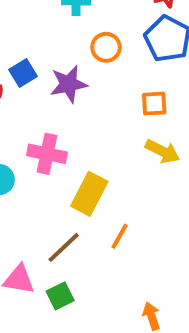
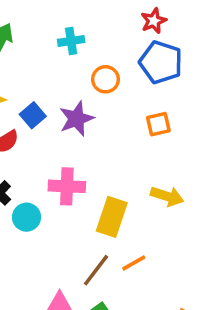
yellow arrow: (162, 151) -> (167, 196), moved
orange line: (120, 236) -> (134, 263), moved, turned 40

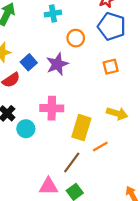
orange line: (134, 263) -> (100, 147), moved

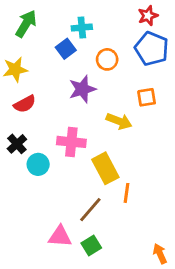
blue square: (29, 62) -> (66, 49), moved
yellow arrow: (117, 114) -> (119, 121), moved
yellow rectangle: (81, 128) -> (105, 168), turned -50
orange line: (100, 147) -> (126, 193), turned -56

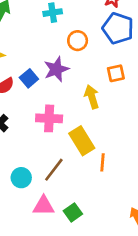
blue square: (66, 49) -> (29, 78), moved
yellow arrow: (119, 121) -> (92, 97), turned -125
cyan circle: (38, 164) -> (21, 178), moved
brown line: (90, 210) -> (54, 170), moved

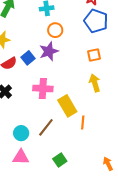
orange circle: (78, 41) -> (55, 30), moved
yellow arrow: (92, 97) -> (95, 83), moved
pink triangle: (44, 206) -> (21, 157), moved

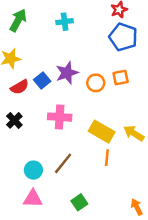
orange circle: (55, 30) -> (96, 83), moved
yellow arrow: (95, 83) -> (134, 133), moved, turned -42
yellow rectangle: (67, 106) -> (102, 132), moved, turned -30

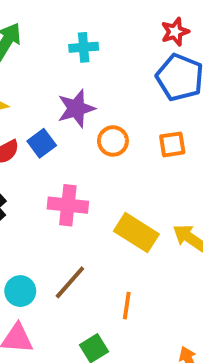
purple star: (67, 73) -> (76, 108), moved
orange circle: (96, 83) -> (113, 141), moved
orange line: (107, 158) -> (127, 306), moved

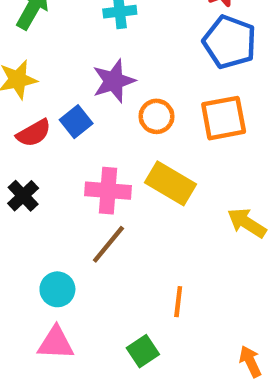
orange square: (172, 144) -> (224, 118), size x1.5
yellow rectangle: (136, 233) -> (170, 183), moved
brown line: (70, 282) -> (108, 244), moved

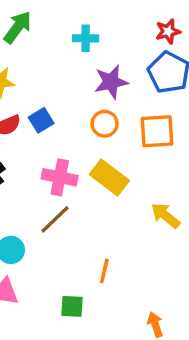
purple star: (114, 81) -> (111, 82), moved
green square: (143, 351) -> (72, 306), turned 30

